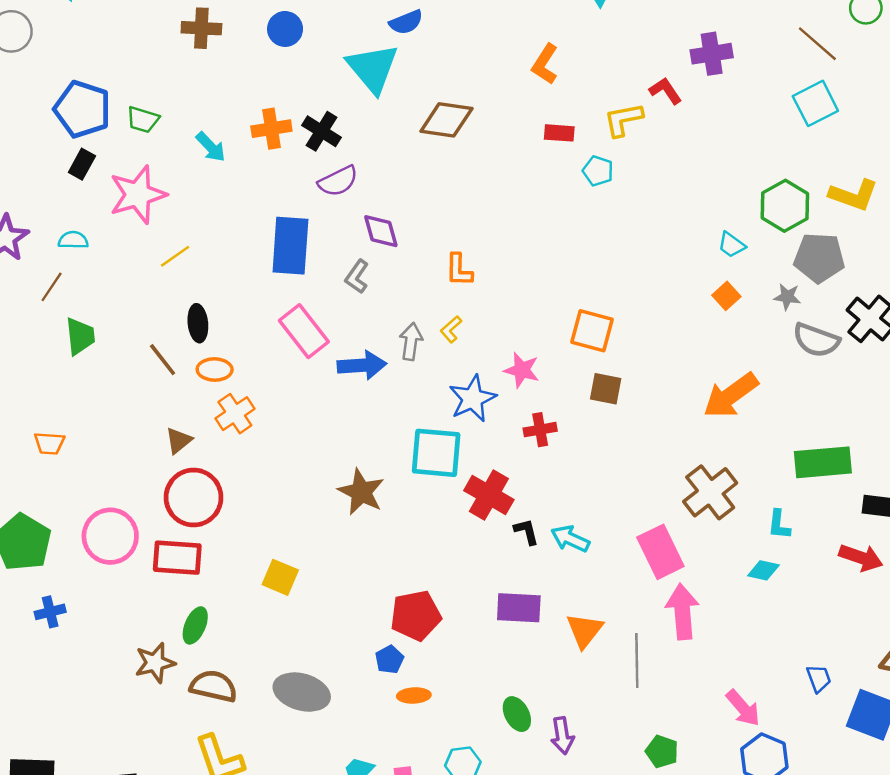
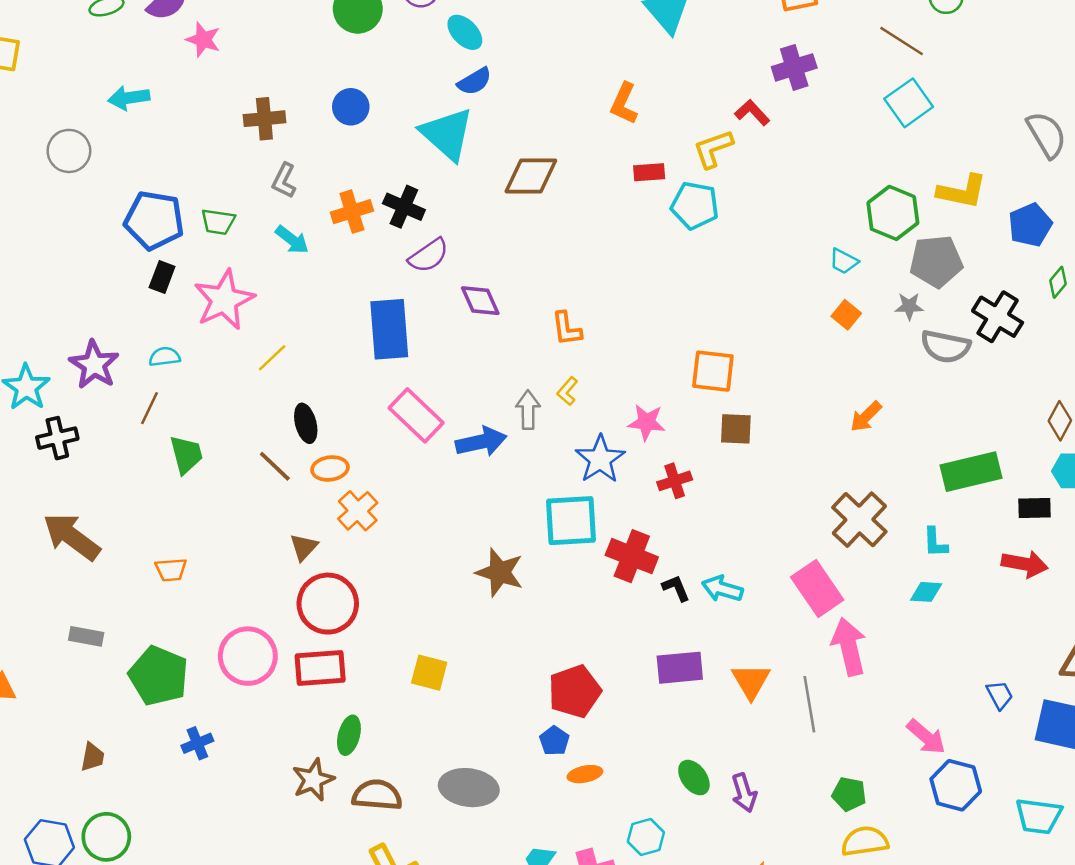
cyan pentagon: (598, 171) -> (695, 205), size x1.5
gray L-shape: (357, 277) -> (284, 181), moved
orange arrow: (731, 395) -> (866, 417), size x0.6

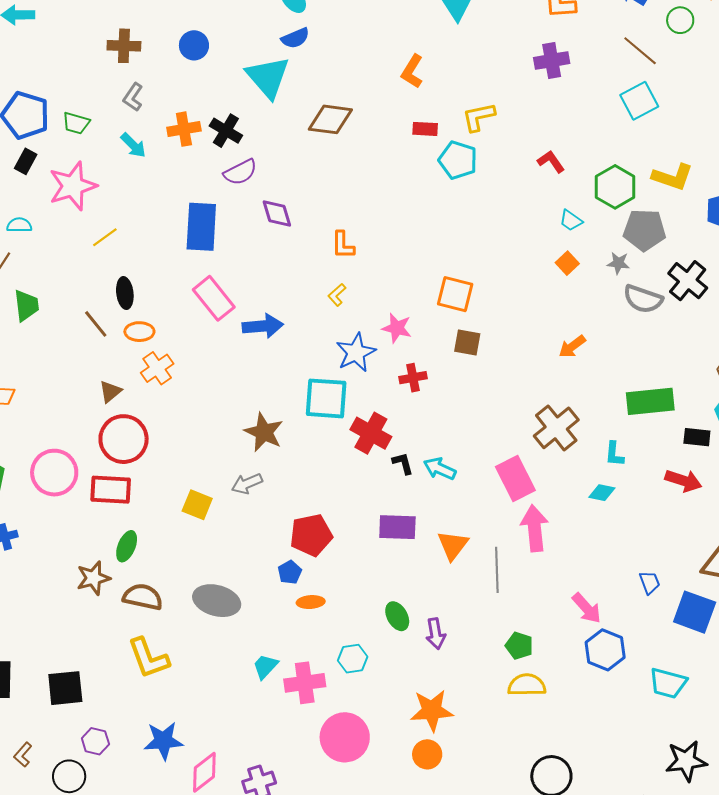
red L-shape: (752, 113) -> (551, 162), moved
gray arrow: (528, 410) -> (247, 484), moved, turned -120

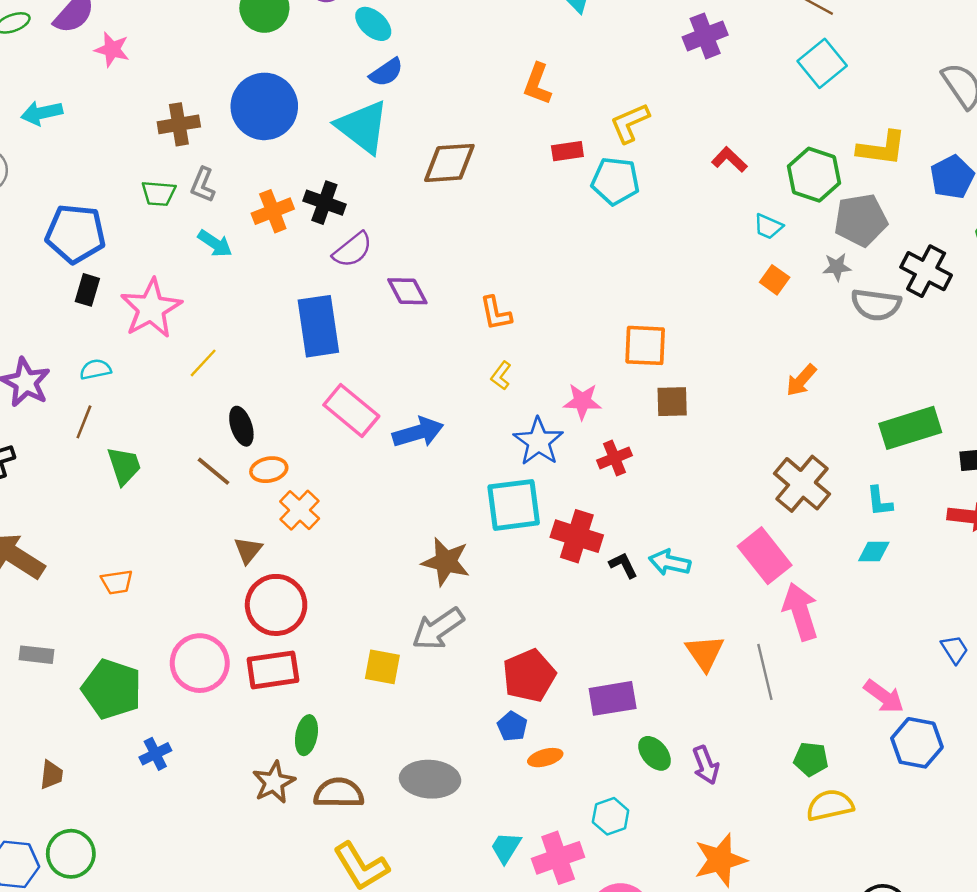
blue circle: (194, 45) -> (264, 106), size x1.8
green trapezoid: (76, 123) -> (159, 193), moved
gray arrow: (247, 484) -> (438, 629), size x1.4
purple rectangle: (397, 527) -> (613, 698), moved

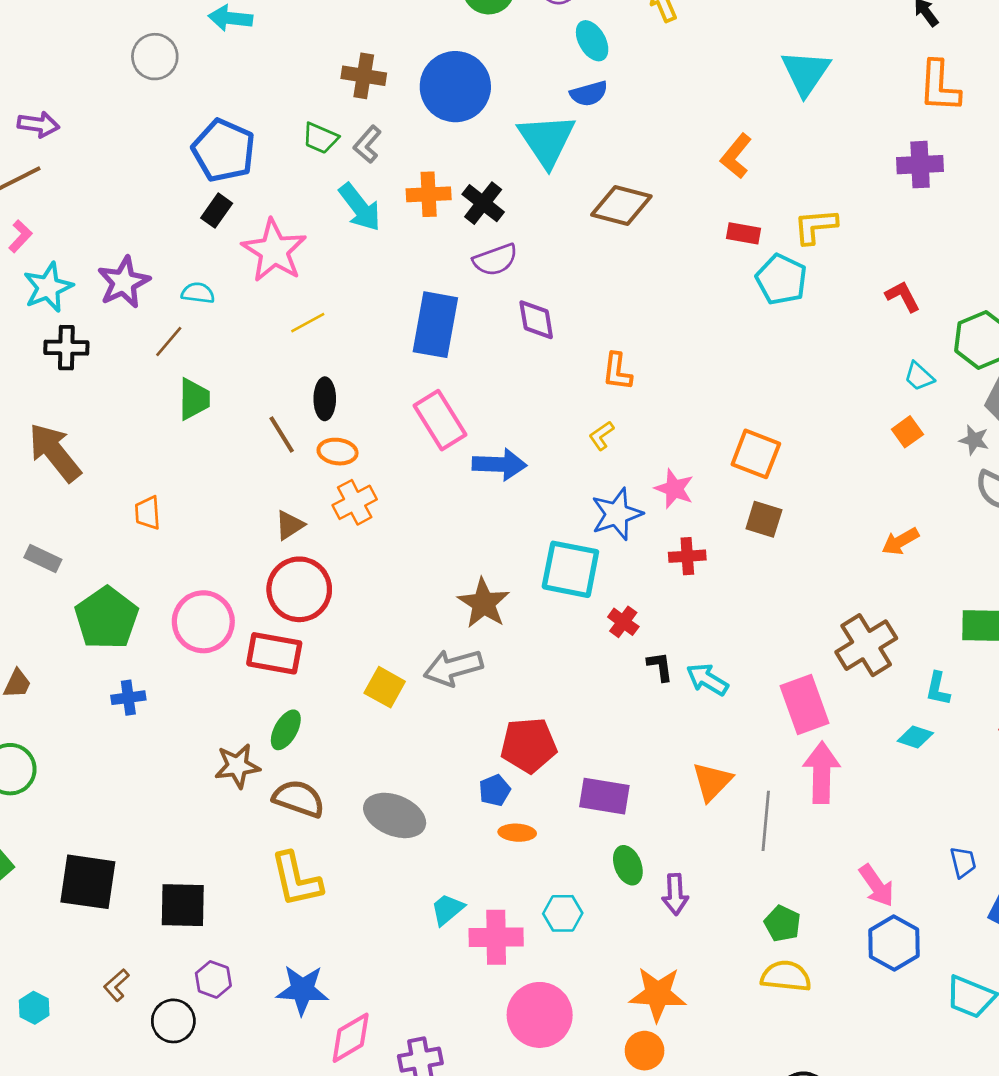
cyan arrow: (215, 243) -> (360, 207), size x1.4
pink star: (151, 308) -> (274, 251), turned -30
red cross: (577, 536) -> (623, 622), size x0.6
orange trapezoid: (117, 582) -> (148, 513), turned 76

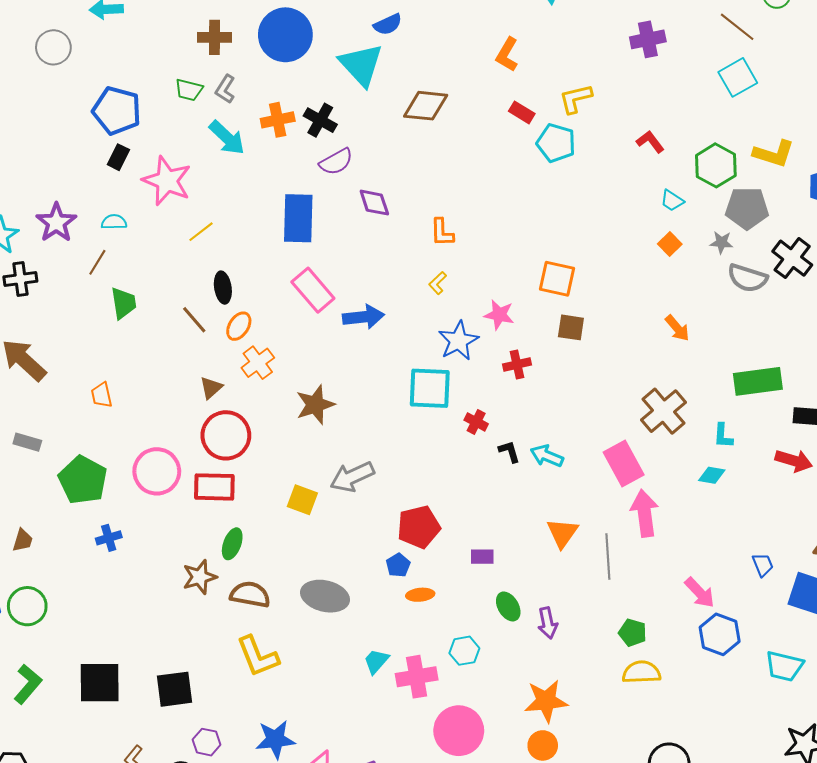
red rectangle: (744, 233) -> (522, 112), turned 30
orange ellipse: (338, 452) -> (239, 326), turned -56
orange arrow: (900, 541) -> (677, 328), turned -92
brown star: (484, 603) -> (315, 405), moved, turned 30
purple rectangle: (604, 796) -> (482, 557), size x0.6

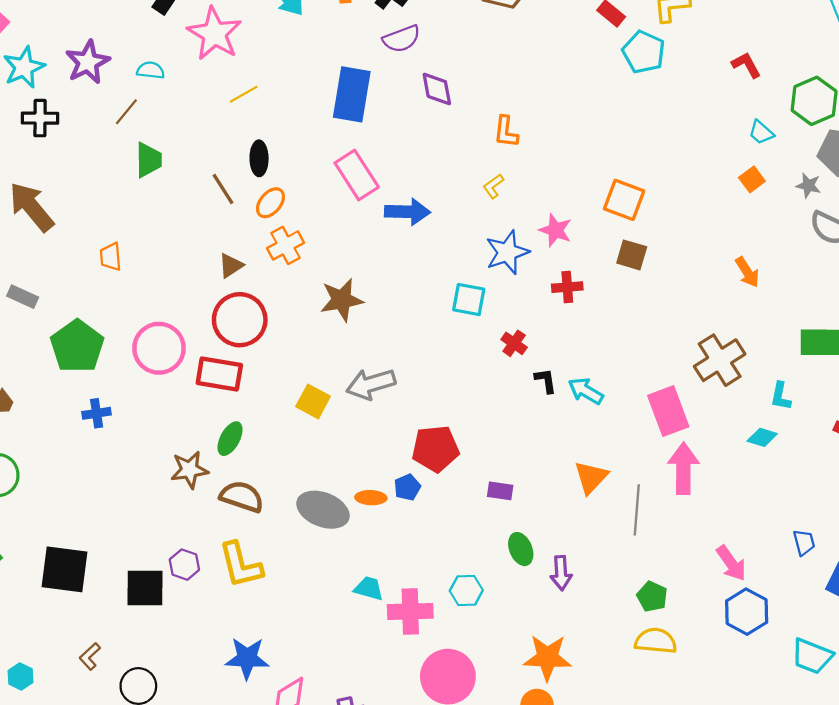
cyan square: (430, 388) -> (469, 300), size x0.7
orange ellipse: (420, 595) -> (371, 498), moved
cyan trapezoid: (376, 661) -> (369, 588), turned 56
purple hexagon: (207, 742) -> (184, 565), moved

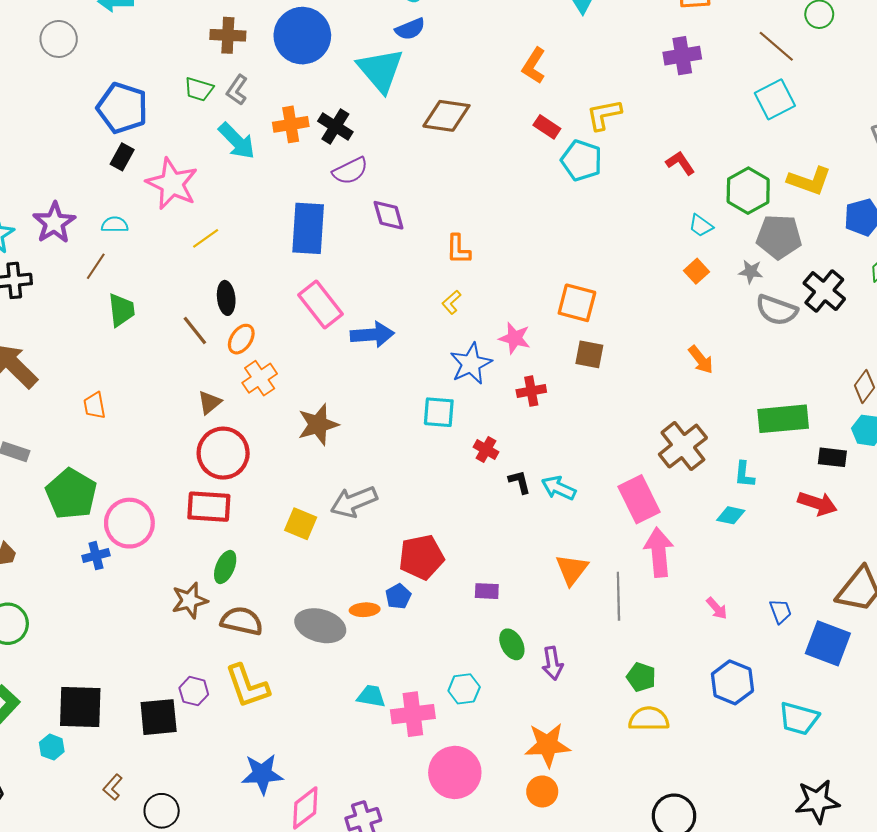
pink circle: (159, 348) -> (129, 523), moved
pink arrow: (731, 563) -> (717, 608), moved, size x0.7
cyan hexagon: (21, 676) -> (52, 747), moved

